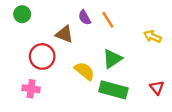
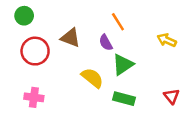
purple semicircle: (84, 18) -> (106, 43), moved
red circle: (42, 56) -> (35, 51), moved
green rectangle: (113, 90) -> (124, 99), size x0.7

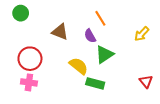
yellow arrow: (167, 40) -> (142, 34), turned -70
red circle: (35, 51) -> (30, 59), moved
green rectangle: (124, 99) -> (95, 83), moved

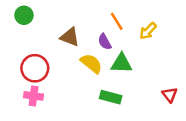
yellow arrow: (142, 34) -> (148, 31), moved
green triangle: (104, 55) -> (121, 63), turned 36
yellow semicircle: (79, 66) -> (91, 63), moved

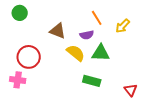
purple semicircle: (105, 42) -> (87, 35), turned -72
red triangle: (170, 95) -> (131, 90), moved
pink cross: (34, 96) -> (18, 80), moved

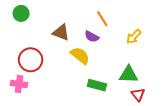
yellow arrow: (123, 26) -> (134, 37), moved
purple semicircle: (87, 35) -> (92, 37), turned 40
green triangle: (101, 53) -> (129, 75), moved

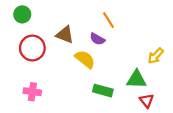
yellow arrow: (134, 37) -> (156, 56), moved
red circle: (31, 60) -> (32, 48), moved
pink cross: (19, 84) -> (32, 92), moved

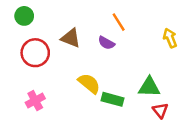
yellow arrow: (156, 56) -> (170, 38), moved, turned 114
yellow semicircle: (85, 59) -> (89, 83), moved
pink cross: (32, 92) -> (35, 101), turned -36

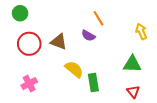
brown triangle: (71, 38) -> (59, 42), moved
green triangle: (149, 87) -> (132, 64), moved
green rectangle: (112, 99) -> (93, 83), turned 66

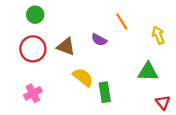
green circle: (20, 13) -> (35, 15), moved
orange line: (99, 18) -> (122, 22), moved
red triangle: (133, 92) -> (163, 102), moved

